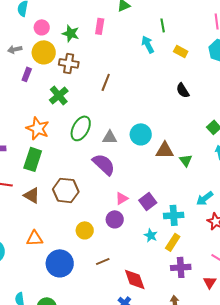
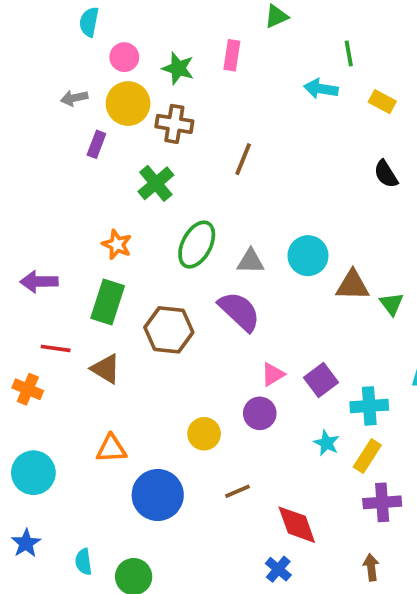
cyan arrow: (148, 44) -> (321, 89), turned -54
orange star: (38, 128) -> (117, 245), size x0.7
brown hexagon: (66, 190) -> (169, 330), moved

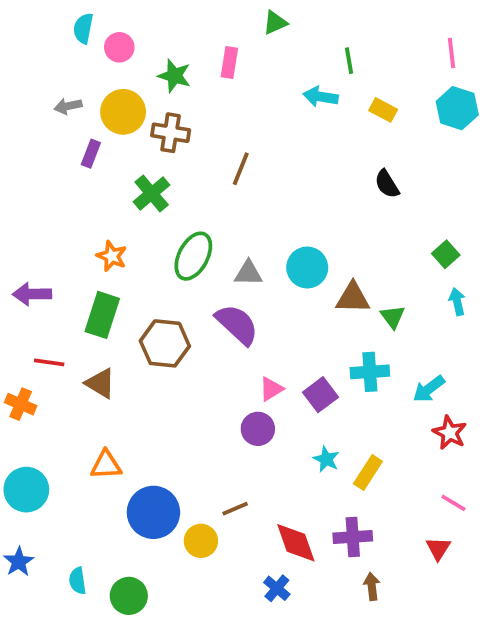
pink circle: (124, 57) -> (119, 47), moved
cyan cross: (369, 406) -> (370, 372), moved
yellow circle: (204, 434) -> (201, 541), moved
purple cross: (382, 502) -> (353, 537), moved

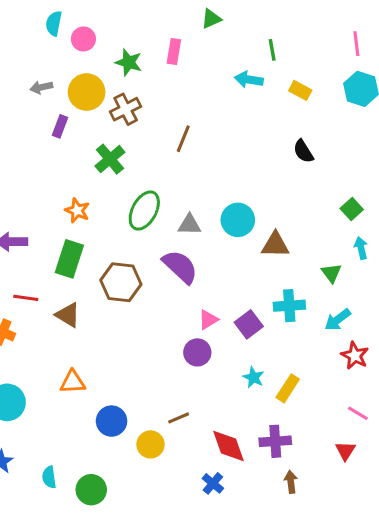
brown cross: (171, 133) -> (126, 109), turned -36
green triangle: (393, 317) -> (331, 273), moved
blue circle: (153, 512) -> (112, 421), size x0.7

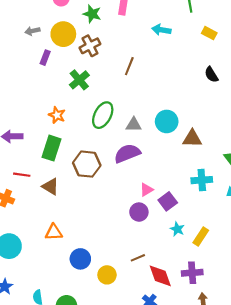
cyan arrow: (249, 80) -> (161, 30), moved
purple semicircle: (180, 267) -> (127, 153), turned -65
purple square: (249, 324) -> (168, 201), moved
brown line: (179, 418) -> (138, 258), moved

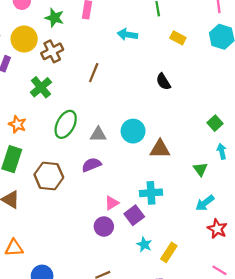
black semicircle: (211, 75) -> (163, 82), moved
purple semicircle: (127, 153) -> (91, 165), size x0.7
cyan cross: (202, 180) -> (151, 193), moved

